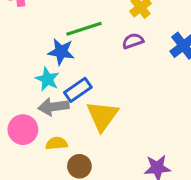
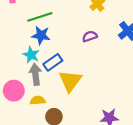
green line: (84, 29) -> (40, 17), moved
purple semicircle: (133, 41) -> (90, 36), moved
gray arrow: (53, 107) -> (35, 74), turned 90

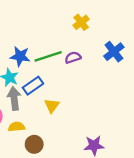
green line: (40, 17) -> (48, 56), moved
yellow triangle: (70, 81) -> (52, 106), size x0.6

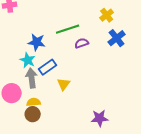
yellow cross: (81, 22) -> (107, 15), moved
green line: (48, 56) -> (68, 29), moved
brown circle: (34, 144) -> (33, 114), moved

